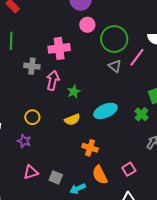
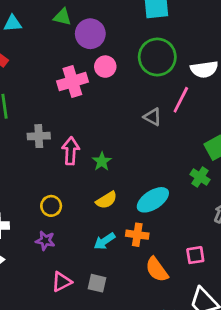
green circle: (114, 39) -> (157, 57), moved
pink cross: (59, 48) -> (72, 82), moved
cyan ellipse: (105, 111) -> (153, 200), moved
pink square: (129, 169) -> (195, 255), turned 32
cyan arrow: (78, 189) -> (104, 241), moved

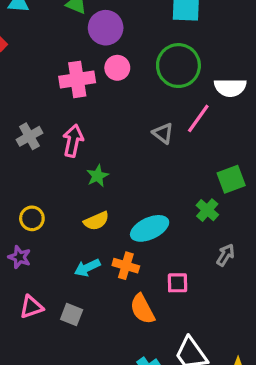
gray cross: (39, 136) -> (29, 136), turned -35
pink arrow: (71, 151) -> (73, 141), moved
pink square: (195, 255) -> (177, 283), moved

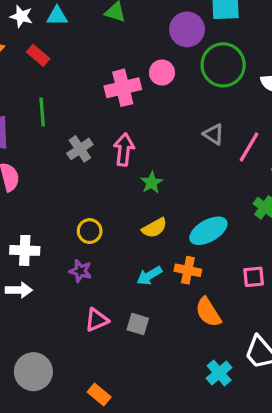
purple circle: (106, 28) -> (187, 29), moved
pink line: (198, 118) -> (249, 147), moved
pink square: (177, 283) -> (254, 277), moved

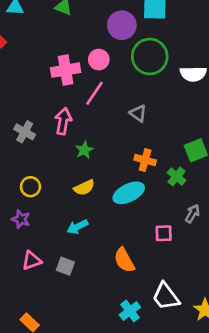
pink line: (249, 147) -> (95, 93), moved
gray cross: (80, 149) -> (25, 132), moved, turned -30
orange cross: (188, 270) -> (145, 160), moved

